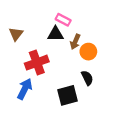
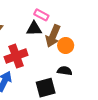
brown arrow: (75, 42) -> (53, 36), size x1.5
black semicircle: (87, 78) -> (65, 71), turned -56

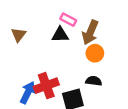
brown arrow: (53, 36) -> (90, 32), moved
red cross: (16, 56) -> (46, 86), moved

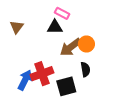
brown arrow: (90, 32) -> (71, 47), moved, turned 30
black semicircle: (94, 81) -> (85, 69), turned 72

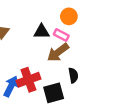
pink rectangle: (62, 13) -> (61, 35), moved
orange circle: (86, 44) -> (69, 16), moved

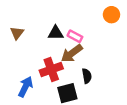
orange circle: (69, 16) -> (111, 15), moved
red cross: (28, 80) -> (51, 69), moved

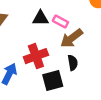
brown arrow: (72, 53) -> (72, 38), moved

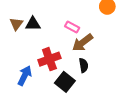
black triangle: (40, 18) -> (33, 24), moved
black square: (53, 80) -> (65, 82), turned -36

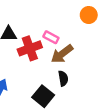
red cross: (49, 59) -> (30, 48), moved

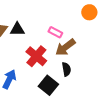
red cross: (30, 48) -> (36, 56), moved, turned -30

